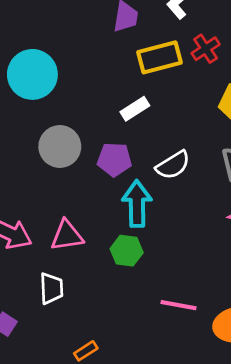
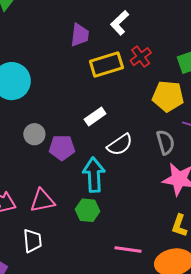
white rectangle: (135, 109) -> (95, 116), moved
gray circle: (60, 147) -> (34, 134), size x0.7
purple pentagon: (114, 160) -> (62, 148), moved

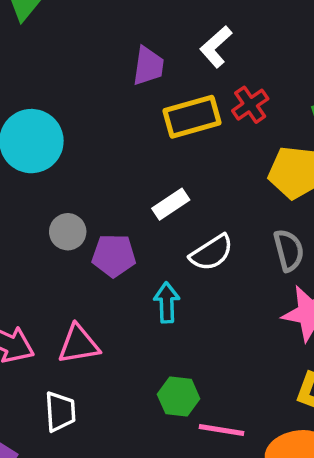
cyan arrow: (94, 175) -> (167, 303), size x0.7
green hexagon: (88, 210) -> (179, 396), moved

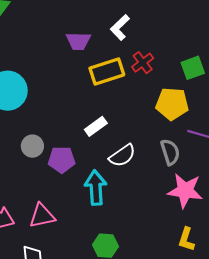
purple trapezoid: (148, 66) -> (78, 41), turned 85
cyan arrow: (167, 303) -> (96, 188), size x1.4

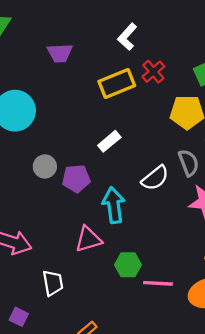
purple trapezoid: (78, 41) -> (60, 53), moved
white semicircle: (122, 155) -> (155, 178), moved
pink triangle: (42, 216) -> (88, 239), moved

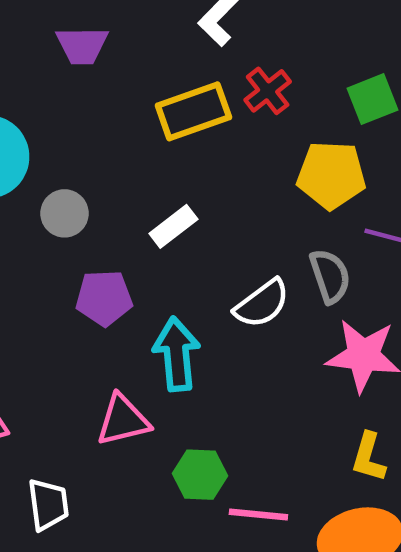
gray circle: (45, 166) -> (64, 213), moved

